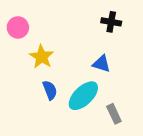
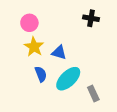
pink circle: (18, 27) -> (29, 23), moved
blue triangle: (101, 64) -> (59, 52), moved

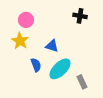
yellow star: (34, 47) -> (20, 41), moved

